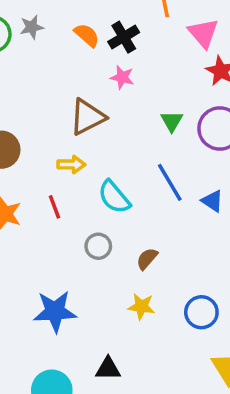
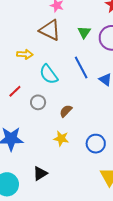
brown triangle: (88, 117) -> (50, 30), moved, turned 50
red line: (55, 207) -> (15, 91), moved, turned 64
black triangle: (108, 369) -> (40, 173), turned -35

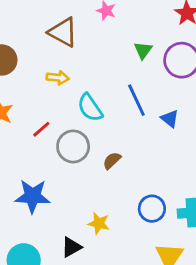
brown triangle: (50, 30) -> (63, 32), moved
gray circle: (38, 102) -> (73, 146), size x1.5
yellow star: (61, 138) -> (99, 223), moved

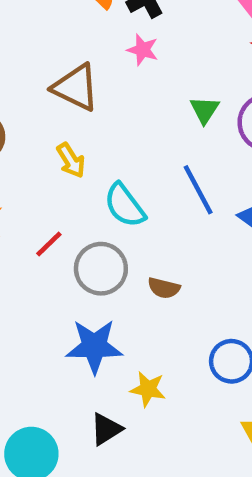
yellow arrow: (58, 78) -> (71, 160), turned 55
brown semicircle: (112, 161) -> (164, 288), turned -120
blue star: (33, 196) -> (94, 346), moved

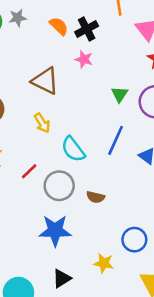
blue line: (198, 190) -> (116, 140), turned 52
yellow star: (148, 389) -> (104, 263), moved

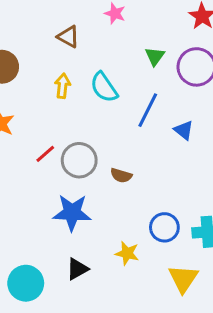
brown triangle: (45, 81) -> (68, 37), size x0.7
yellow arrow: (42, 123) -> (63, 86), turned -144
cyan semicircle: (73, 149) -> (104, 87), moved
red line: (29, 171) -> (45, 154), moved

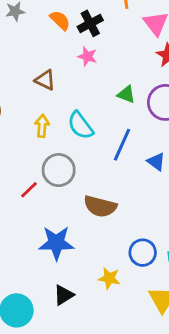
green triangle: (155, 56) -> (126, 94), turned -42
gray circle: (79, 160) -> (59, 170), moved
brown semicircle: (121, 175) -> (100, 206), size x1.6

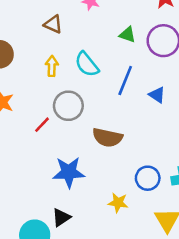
black triangle: (64, 295) -> (61, 217), moved

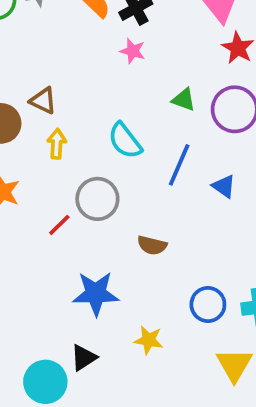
brown triangle: (53, 24) -> (43, 101), moved
yellow arrow: (52, 66) -> (57, 144), moved
brown semicircle: (107, 137) -> (152, 245), size x0.7
yellow star: (118, 203) -> (149, 340), moved

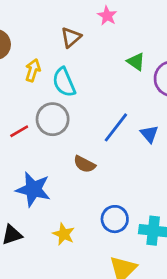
brown triangle: (43, 101) -> (71, 37), moved, turned 40
cyan semicircle: (125, 141) -> (64, 82), moved
blue line: (179, 165) -> (116, 127), moved

